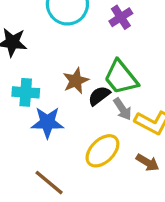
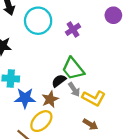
brown star: (76, 81) -> (50, 99), moved
yellow ellipse: (102, 151) -> (41, 121), moved

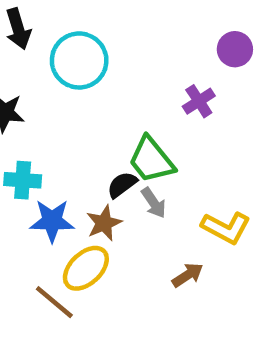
purple cross: (73, 29) -> (199, 101), moved
yellow L-shape: (94, 98) -> (226, 228), moved
brown arrow: (90, 124) -> (188, 275), turned -64

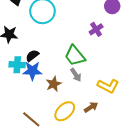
black semicircle: (122, 185) -> (32, 56), moved
blue star: (52, 221) -> (32, 71), moved
yellow ellipse: (86, 268) -> (65, 111), moved

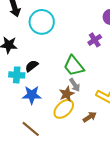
blue star: (32, 71) -> (32, 95), moved
brown star: (54, 84) -> (67, 94), moved
yellow ellipse: (65, 111) -> (64, 109), moved

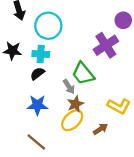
purple cross: (95, 40) -> (106, 45), size x1.6
cyan cross: (17, 75) -> (41, 54), moved
gray arrow: (75, 85) -> (69, 87), moved

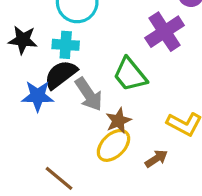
black semicircle: (37, 74) -> (61, 75), size x1.5
gray arrow: (69, 87) -> (89, 94), moved, size x1.5
blue star: (37, 105) -> (38, 96), moved

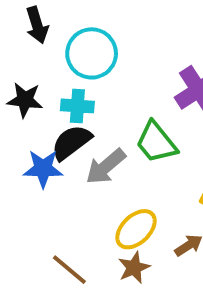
gray arrow: (89, 94) -> (106, 167), turned 84
brown star: (118, 121) -> (134, 268), moved

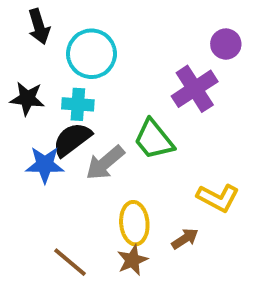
yellow ellipse: (136, 229) -> (134, 223), turned -51

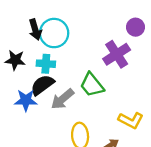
black arrow: (39, 26) -> (35, 29), moved

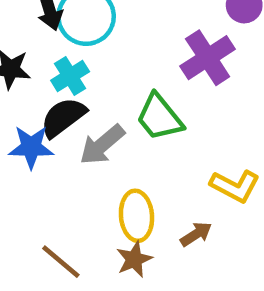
cyan cross: (46, 64) -> (70, 76), turned -36

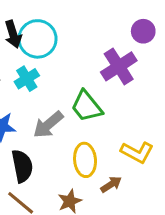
black semicircle: (63, 117) -> (22, 166), moved, turned 116
yellow ellipse: (136, 216) -> (85, 160), moved

